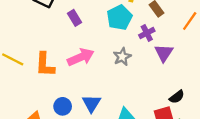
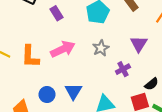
purple cross: (147, 33) -> (123, 69), moved

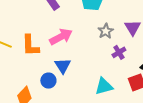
gray star: (101, 48) -> (106, 31), moved
blue triangle: (73, 91) -> (63, 66), moved

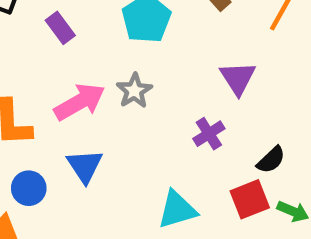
gray star: (106, 31) -> (134, 91), moved
blue circle: (48, 81) -> (29, 188), moved

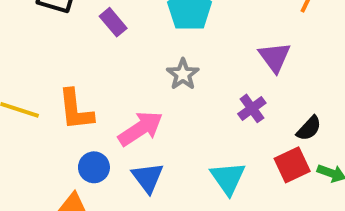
pink arrow: (80, 102) -> (141, 129), moved
blue triangle: (85, 166) -> (148, 178), moved
cyan triangle: (177, 210) -> (228, 178), turned -45

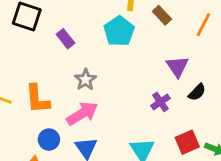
gray star: (183, 74) -> (85, 80), moved
black semicircle: (309, 128) -> (197, 92), moved

